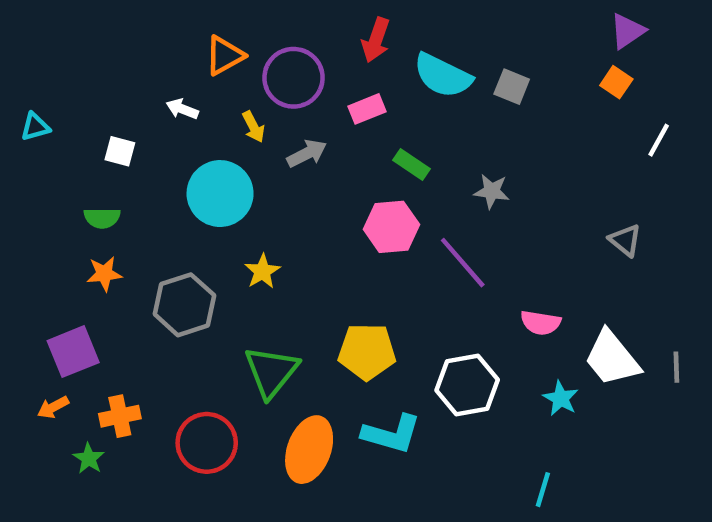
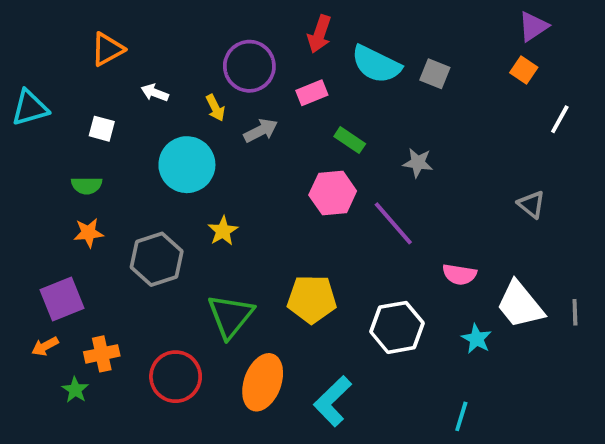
orange triangle: (224, 55) -> (107, 49), moved
cyan triangle: (35, 127) -> (30, 108), size x1.5
cyan L-shape: (391, 434) -> (333, 401), moved, turned 120

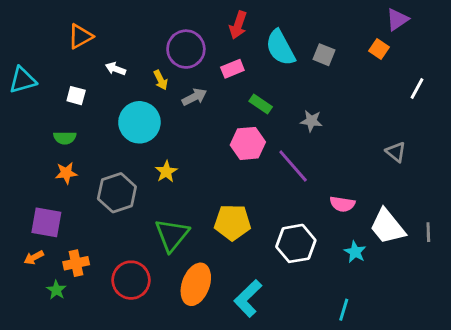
cyan semicircle: (376, 64) -> (280, 48), turned 36
orange square: (524, 70) -> (379, 49), moved
purple square: (62, 299) -> (46, 222), turned 32

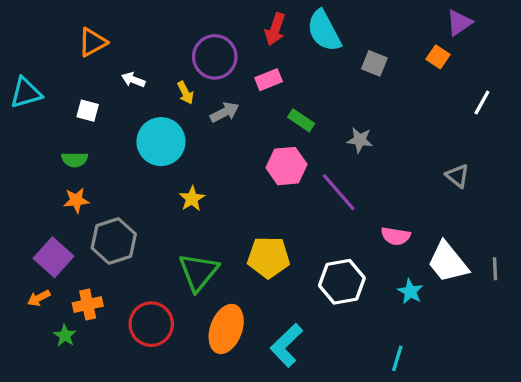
cyan semicircle: (280, 48) -> (324, 31), moved
gray hexagon: (117, 193) -> (114, 241), moved
purple square: (46, 222) -> (53, 257), turned 32

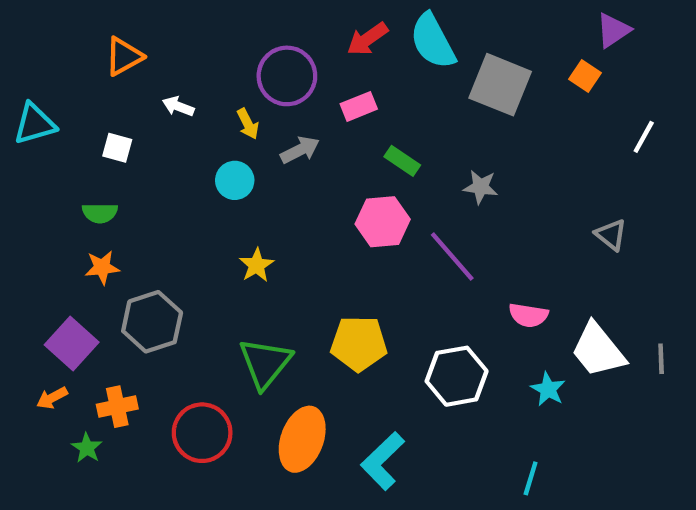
red arrow: (275, 29) -> (367, 39), turned 36
gray square: (374, 63) -> (500, 85), size x1.8
cyan circle: (161, 142) -> (235, 180), moved, size x0.6

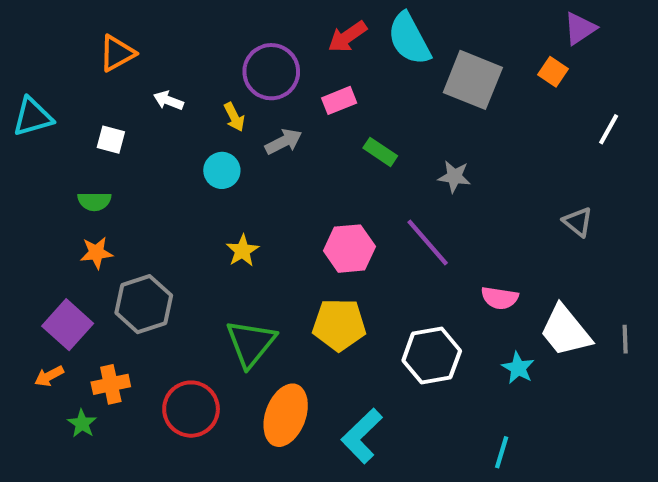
pink hexagon: (383, 222) -> (349, 249), moved

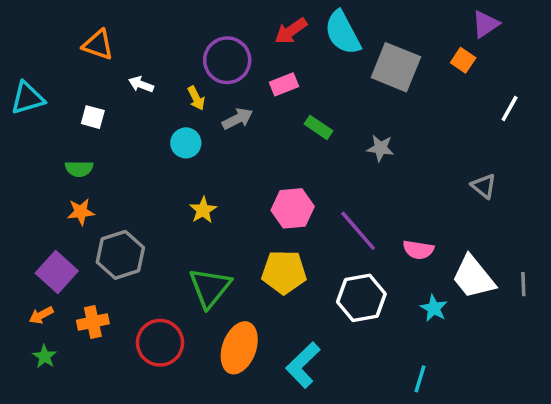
orange triangle: (117, 53) -> (98, 45), turned 48
purple line: (428, 242) -> (358, 231), moved
green star: (82, 423) -> (45, 356), moved

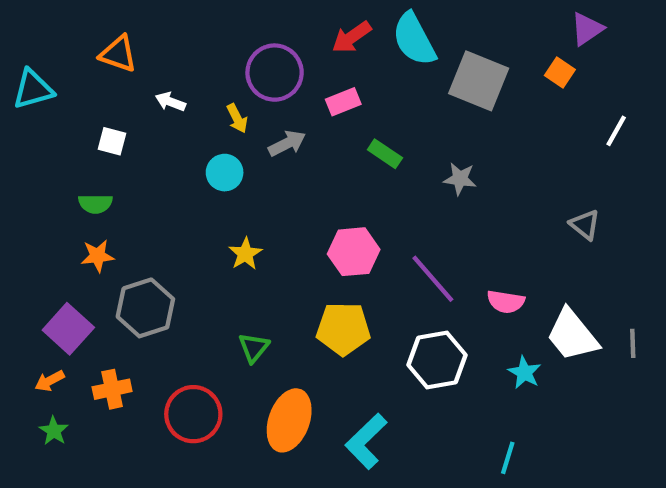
cyan triangle: (27, 98) -> (33, 89), moved
green triangle: (210, 288) -> (254, 347), size x0.6

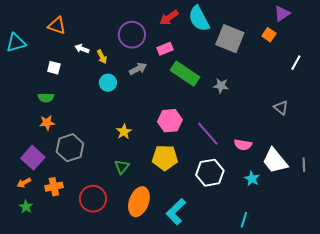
yellow arrow: (237, 118) -> (102, 57), moved
green rectangle: (385, 154) -> (185, 74), size x1.8
yellow star: (245, 254) -> (124, 132), moved

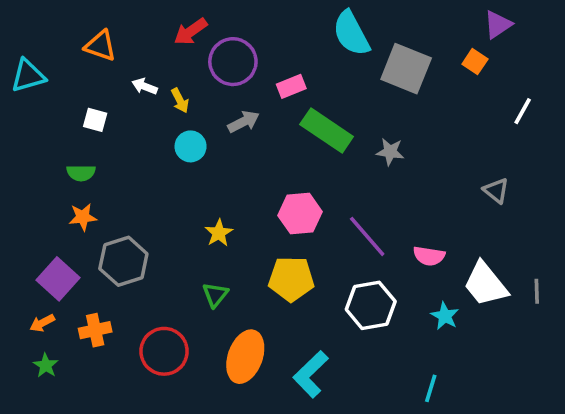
red arrow: (169, 18) -> (191, 32), moved

